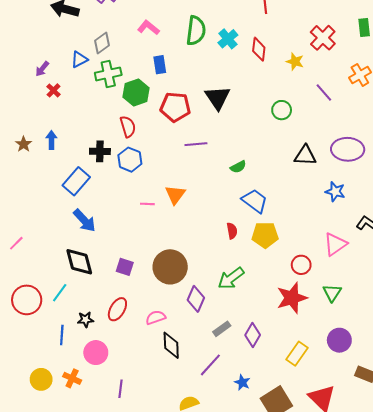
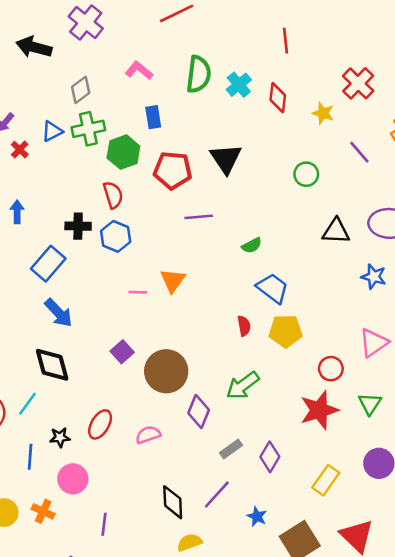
blue triangle: (79, 60) -> (52, 131), moved
purple square: (125, 267) -> (122, 352), moved, turned 30
black diamond: (171, 345) -> (173, 502), moved

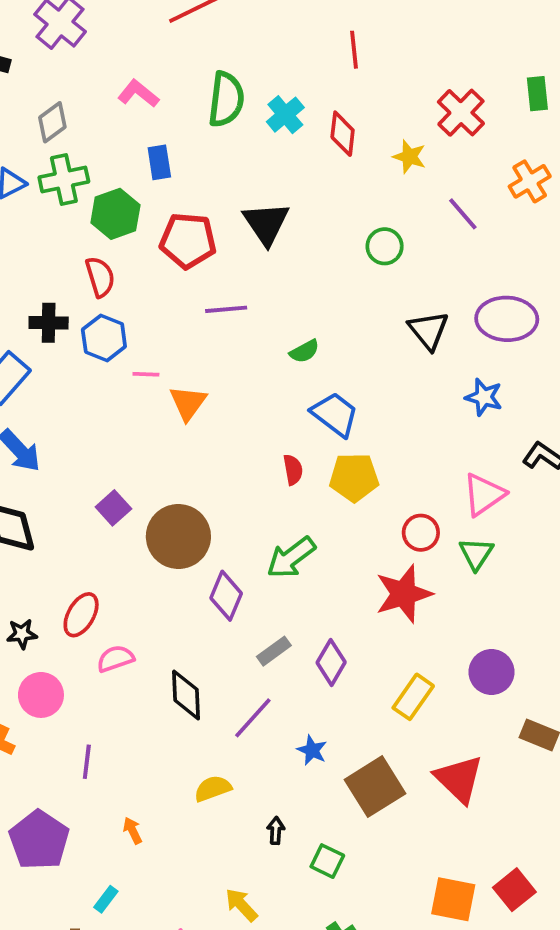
black triangle: (336, 231) -> (428, 330), turned 48
pink line: (138, 292) -> (146, 374), moved
green triangle: (370, 404) -> (476, 554), moved
pink semicircle: (148, 435) -> (115, 659), moved
black diamond: (173, 502) -> (186, 695), moved

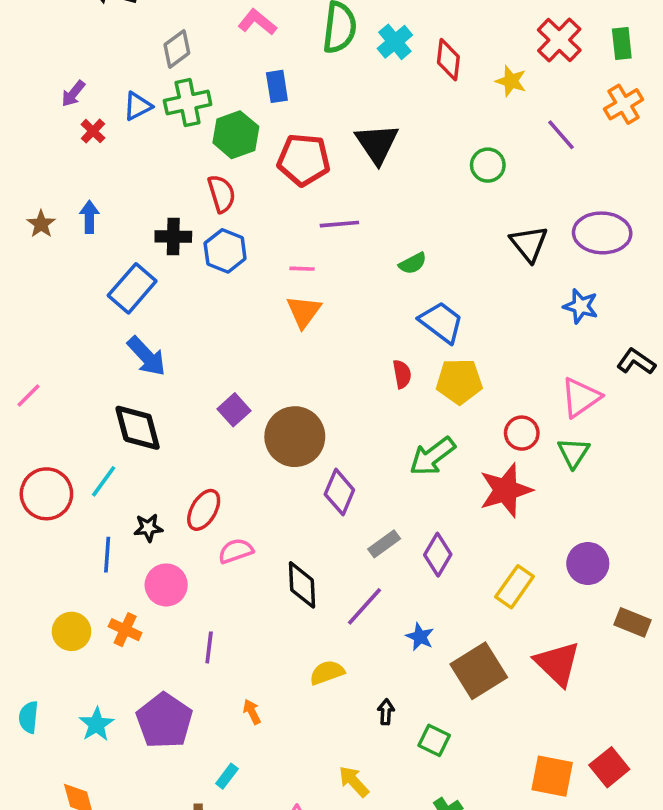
green rectangle: (537, 94) -> (622, 44), moved
pink line: (146, 374) -> (302, 269), moved
green arrow: (291, 557) -> (432, 456), moved

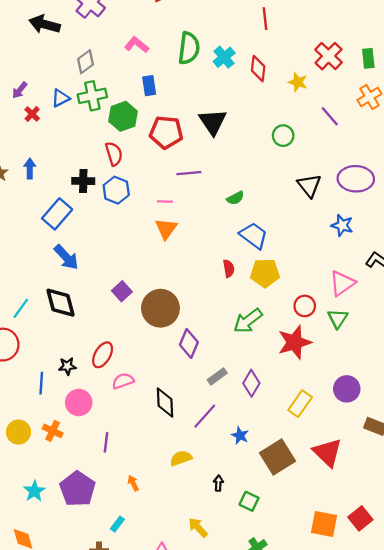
cyan line: (104, 481) -> (21, 308), moved

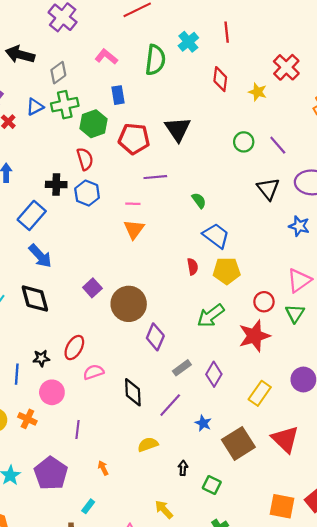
black arrow: (45, 24) -> (20, 55), moved
cyan cross: (224, 57) -> (188, 42), moved
purple line: (330, 116) -> (278, 145), moved
green semicircle: (235, 198) -> (199, 201), turned -98

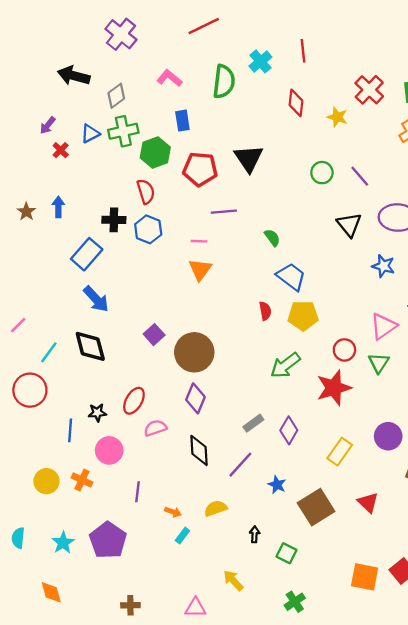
purple diamond: (155, 337) -> (195, 398), moved
red triangle: (285, 439) -> (368, 502), size x0.7
orange arrow: (103, 468) -> (173, 512), moved, turned 136
cyan rectangle: (88, 506) -> (182, 536), moved

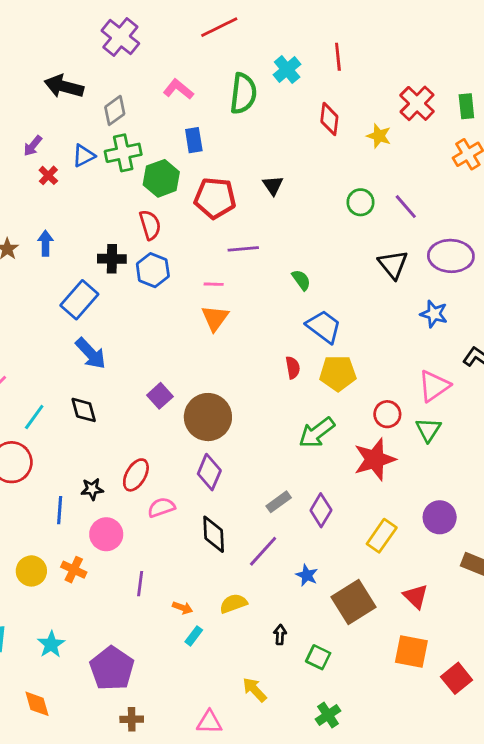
black triangle: (249, 158) -> (273, 185), size x0.6
black diamond: (90, 346) -> (84, 410), size x0.7
purple pentagon: (108, 540) -> (112, 668), moved
orange square: (365, 577) -> (411, 651), moved

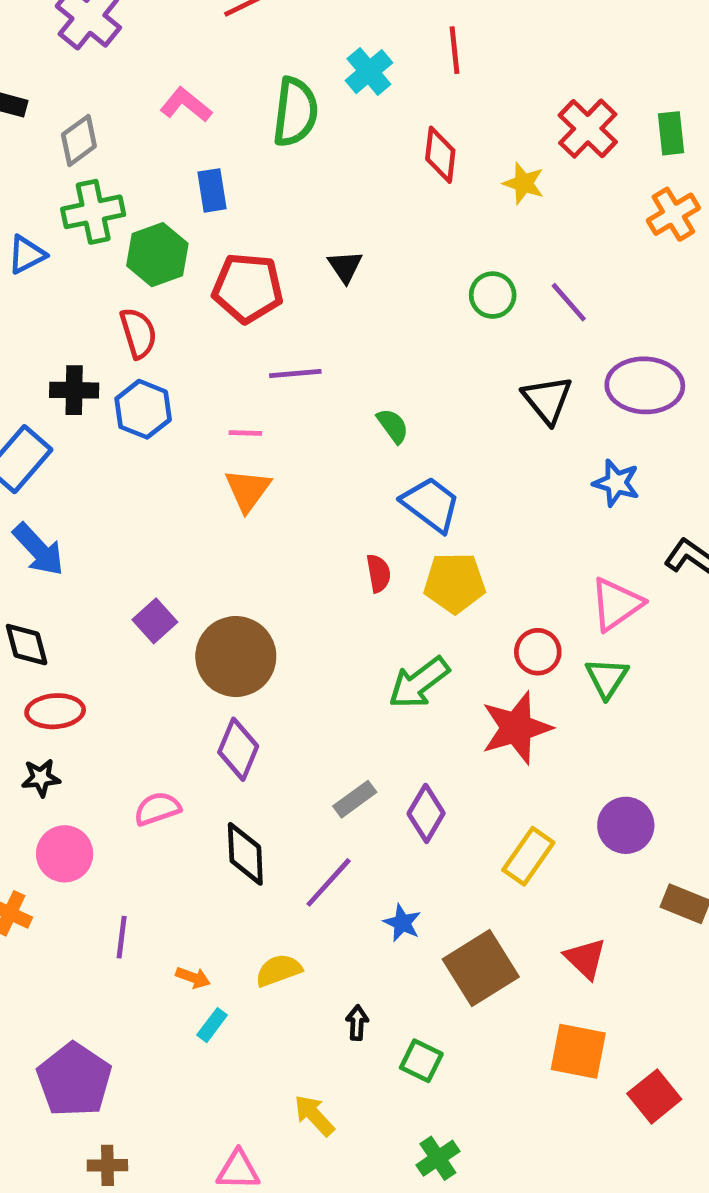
blue triangle: (84, 156) -> (27, 255), moved
red ellipse: (136, 475) -> (55, 711), moved, turned 56

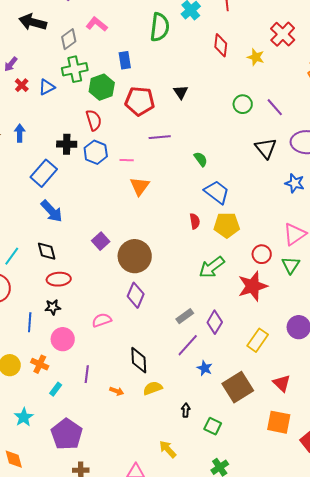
pink L-shape: (186, 105) -> (97, 24), moved
pink line: (245, 433) -> (127, 160), moved
black diamond: (245, 854) -> (139, 360), moved
purple line: (329, 882) -> (188, 345), moved
cyan rectangle: (212, 1025) -> (56, 389), moved

